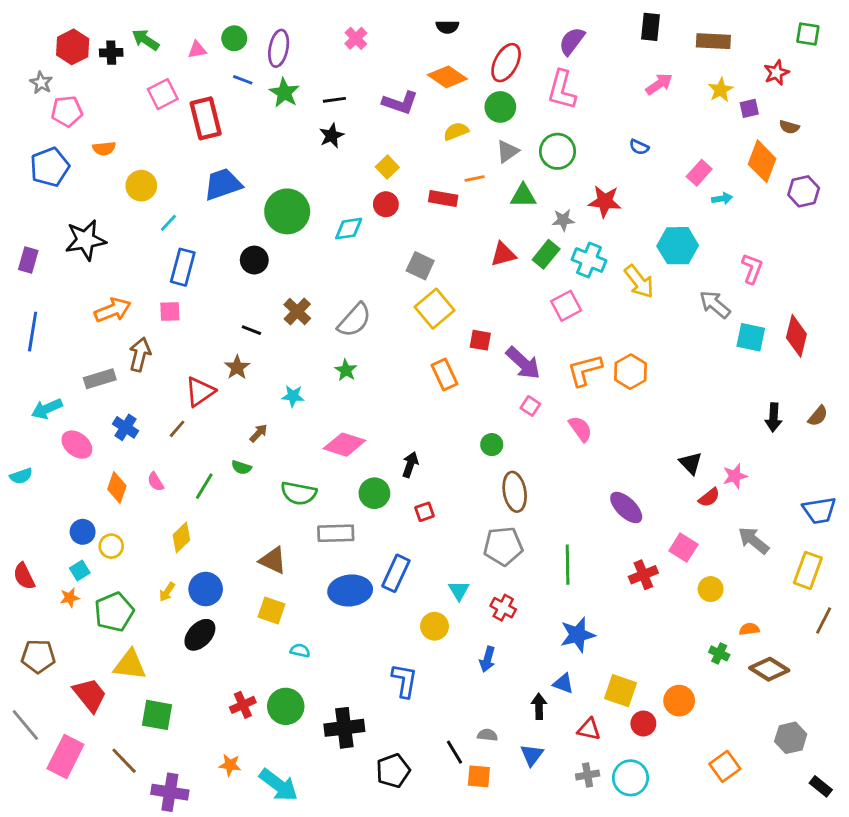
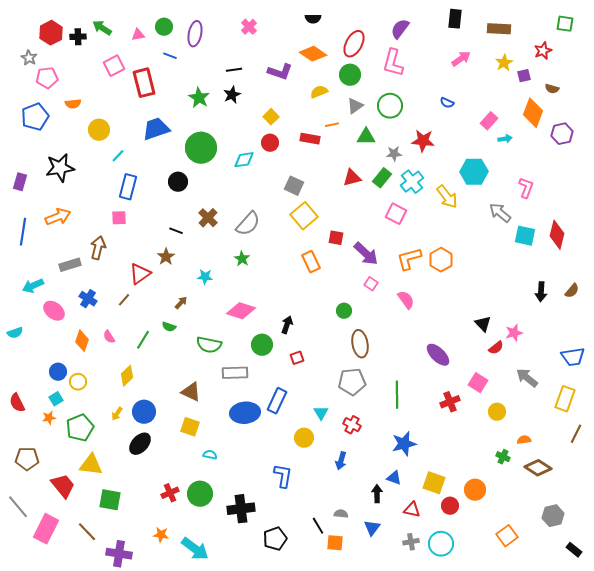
green star: (284, 93) -> (199, 98), moved
cyan cross: (589, 260) -> (412, 182), turned 30
pink square: (566, 306) -> (396, 214), turned -35
orange arrow: (113, 310) -> (58, 217), moved

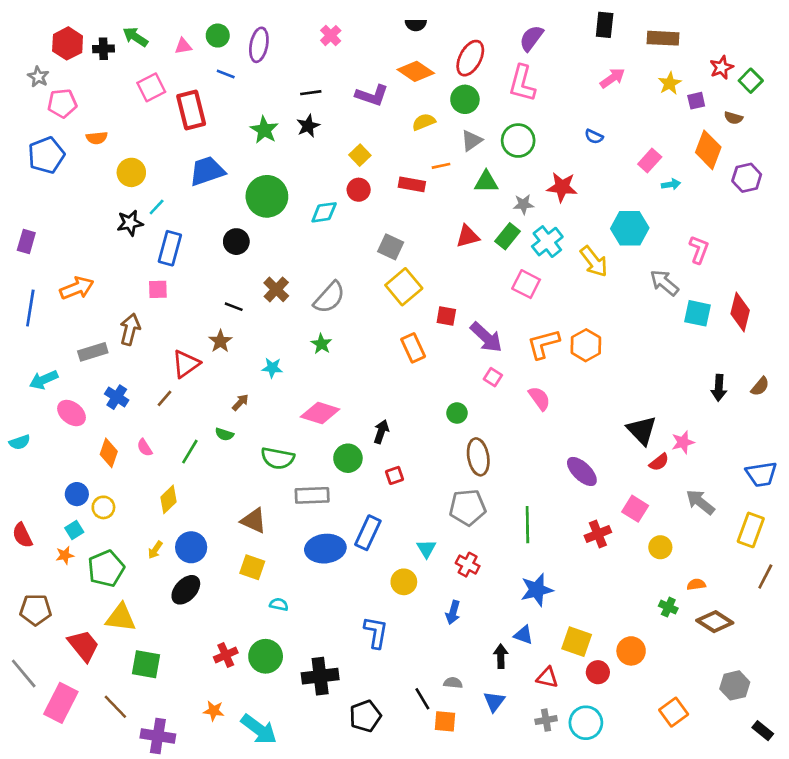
green square: (565, 24) -> (751, 81), moved, turned 36
black star: (60, 168) -> (130, 223), moved, size x0.7
black triangle: (483, 324) -> (642, 430), size x1.4

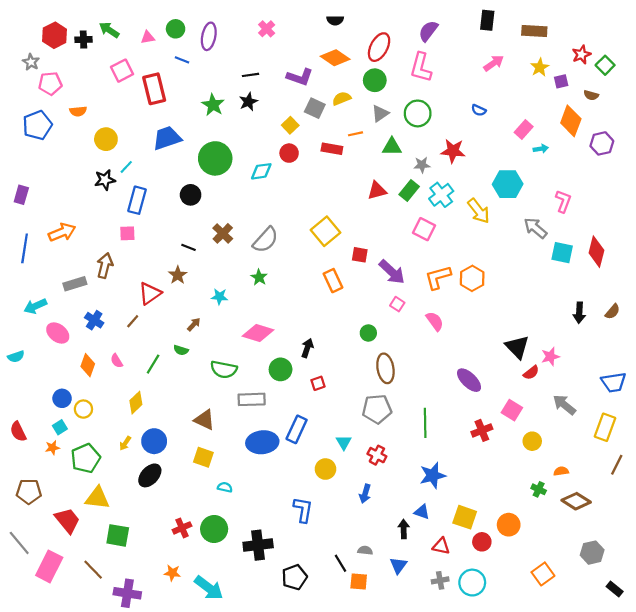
gray square: (391, 247) -> (315, 108), moved

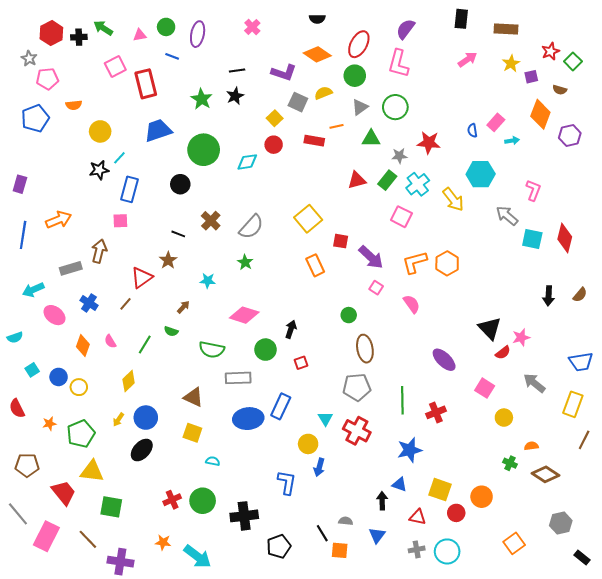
blue semicircle: (479, 110) -> (472, 130), moved, turned 56
cyan square: (60, 427) -> (32, 370), moved
red cross: (482, 430) -> (436, 412), moved
red cross: (377, 455) -> (357, 431), size x1.5
blue arrow: (365, 494) -> (319, 467), moved

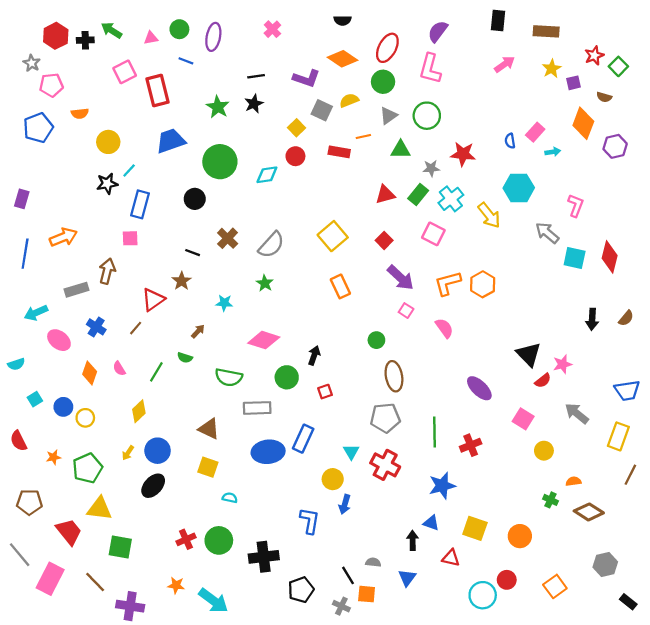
red square: (341, 241) -> (384, 240), moved, turned 35
red circle: (456, 513) -> (507, 580), moved
gray cross: (417, 549) -> (341, 606), moved, turned 35

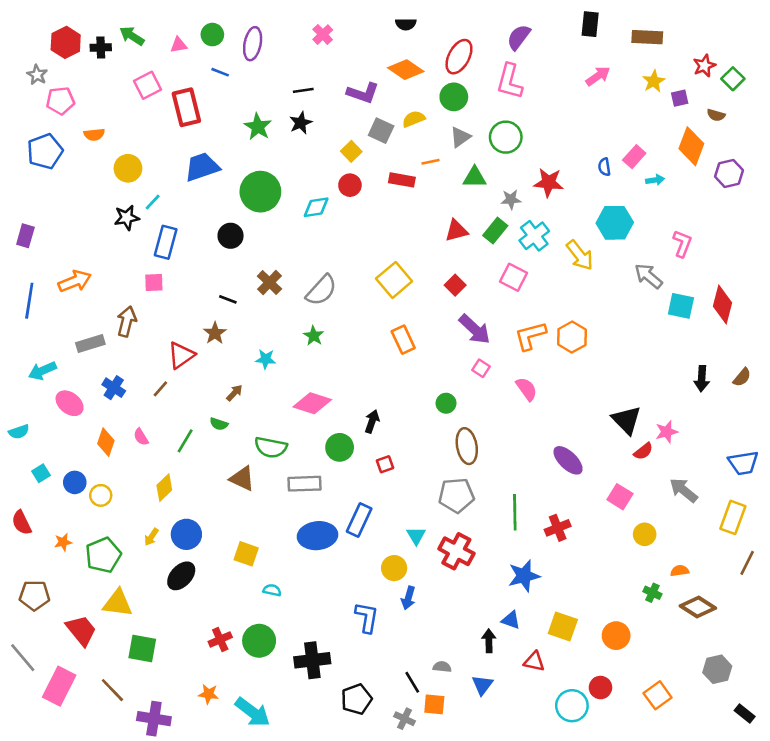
brown triangle: (209, 429) -> (242, 479), moved

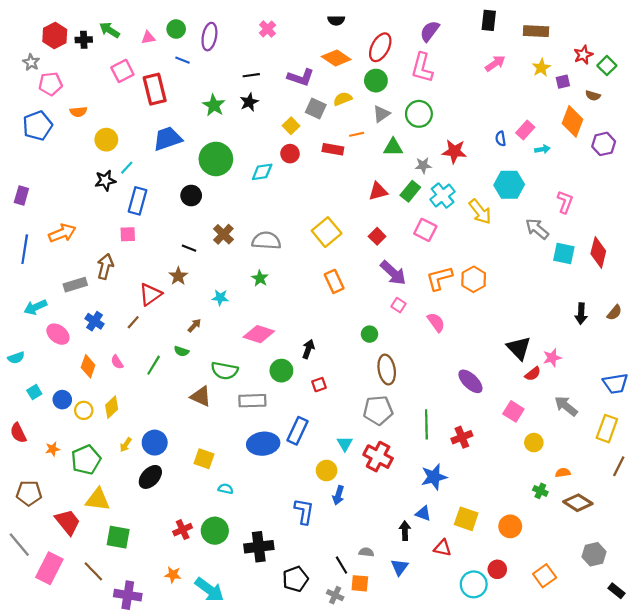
gray semicircle: (321, 290) -> (266, 241), turned -128
yellow diamond: (164, 488) -> (112, 407), moved

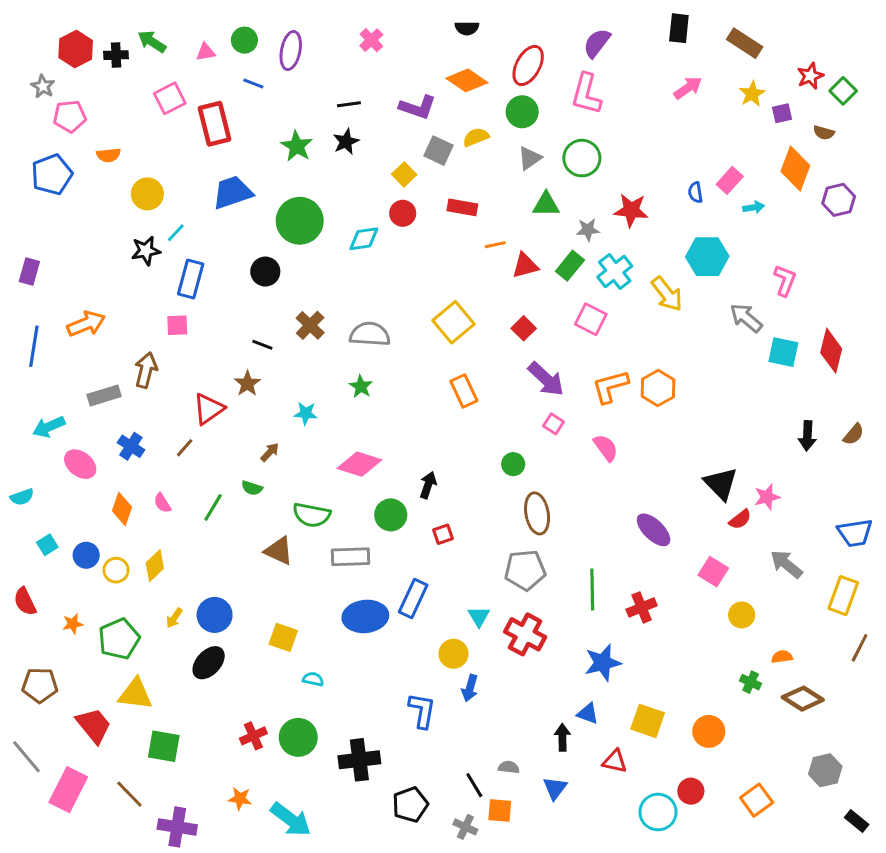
brown rectangle: (536, 31) -> (745, 43), turned 30
orange line: (357, 134) -> (495, 245), moved

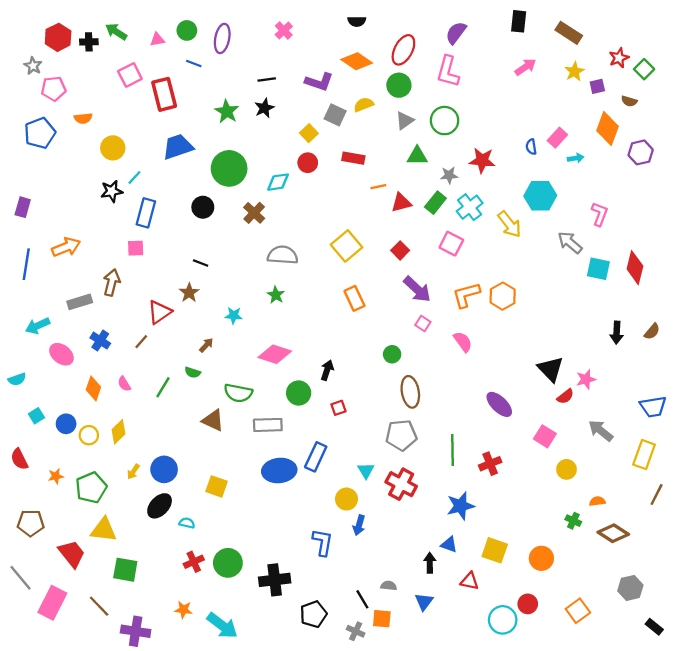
brown cross: (310, 325) -> (254, 213), moved
cyan semicircle: (313, 679) -> (187, 523), moved

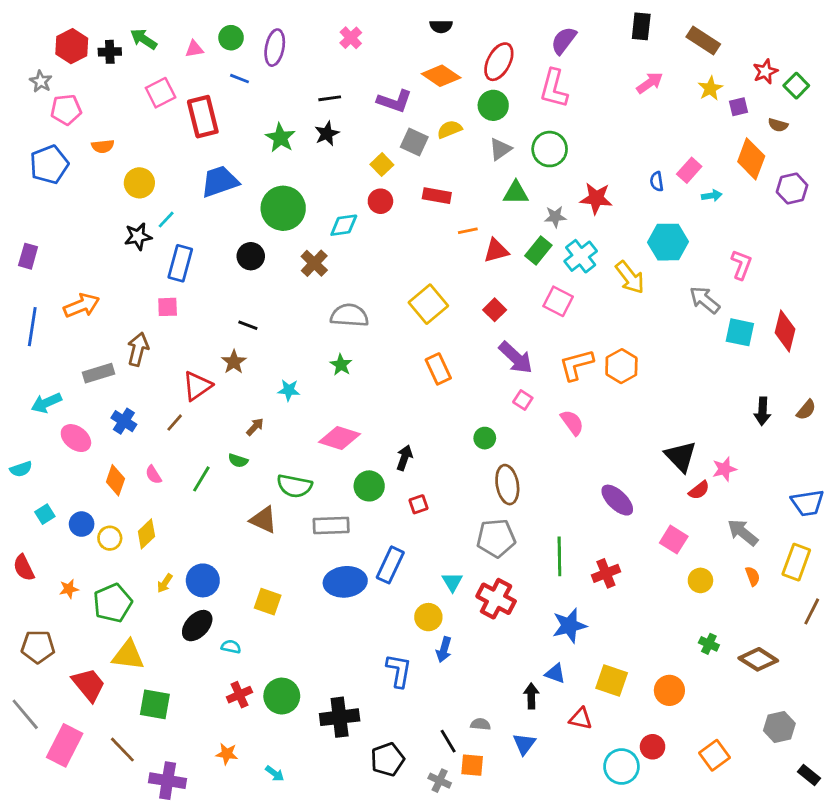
orange semicircle: (597, 501) -> (753, 576), moved, turned 77
cyan arrow: (222, 626) -> (275, 774), size x0.5

